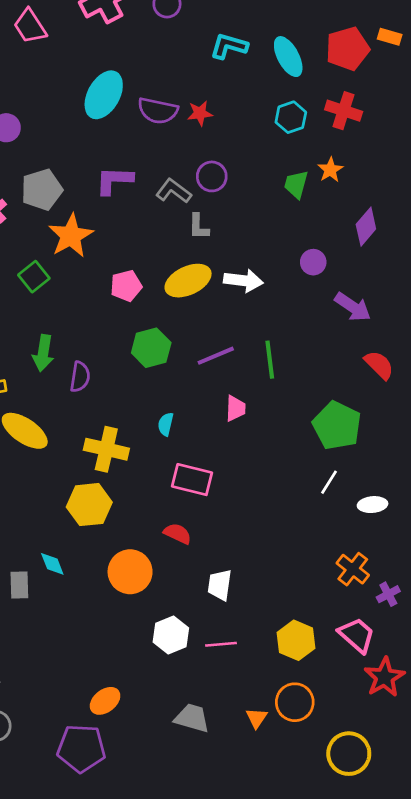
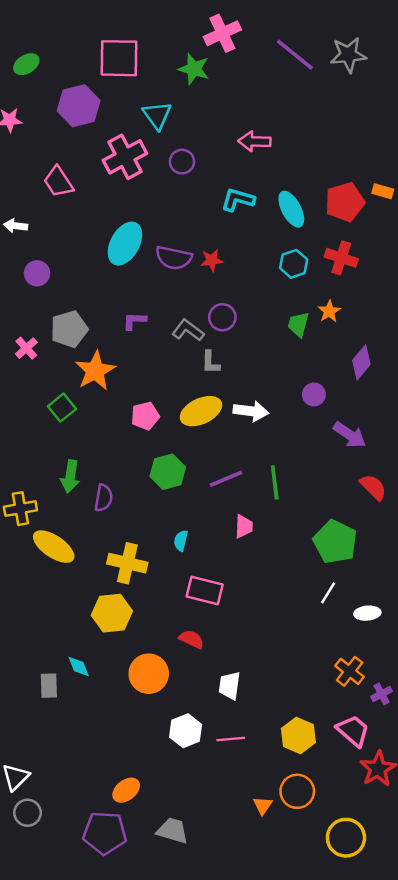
purple L-shape: (114, 180) -> (134, 321), size x0.7
gray trapezoid: (192, 718) -> (172, 831), moved

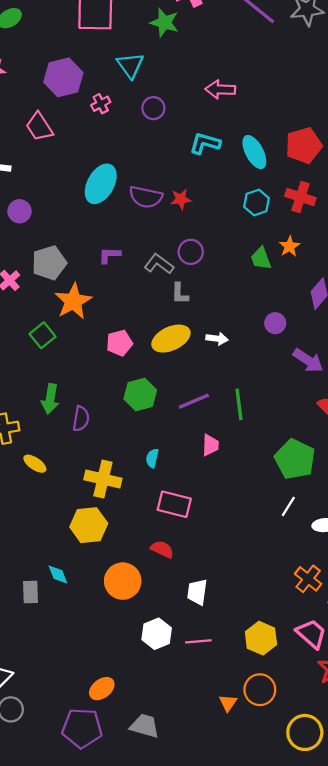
purple hexagon: (79, 106) -> (63, 77), moved
pink cross: (125, 157) -> (101, 104), size x0.5
green trapezoid: (298, 324) -> (261, 258), turned -35
white arrow: (251, 411) -> (217, 339), size x0.7
yellow ellipse: (54, 547) -> (35, 464), size x0.6

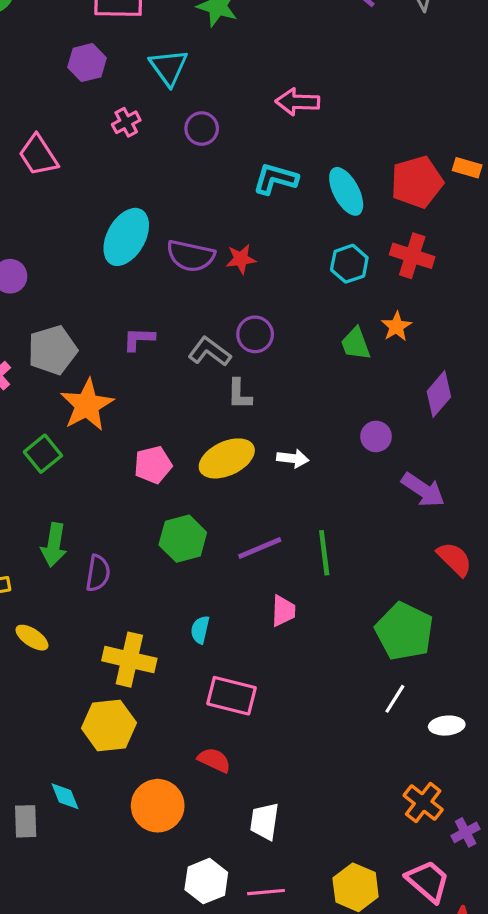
purple hexagon: (63, 77) -> (87, 63), moved, size x0.7

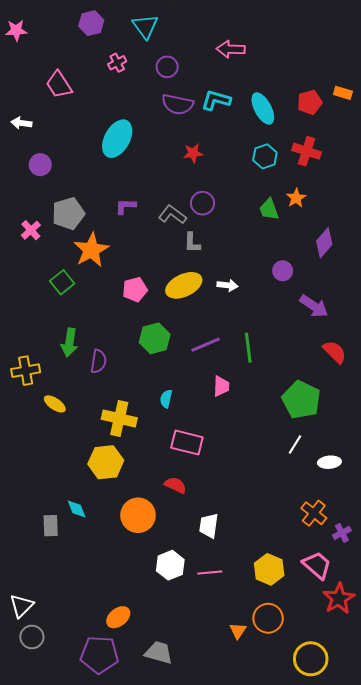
red pentagon: (417, 182) -> (310, 102), size x0.7
purple semicircle: (191, 256) -> (178, 104), moved

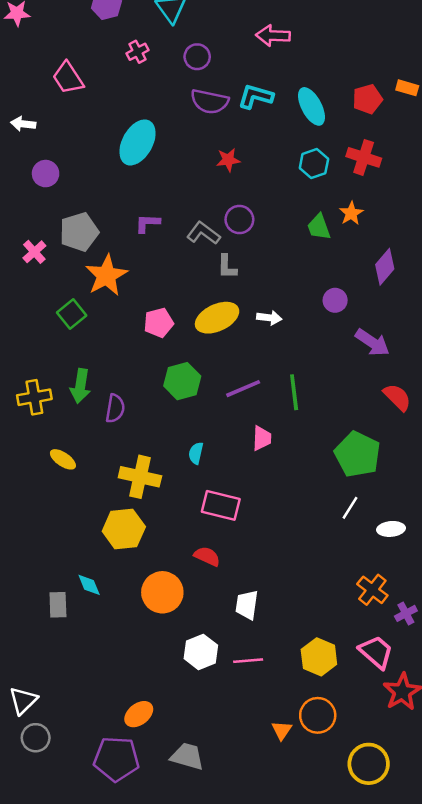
yellow cross: (26, 371) -> (34, 397), moved

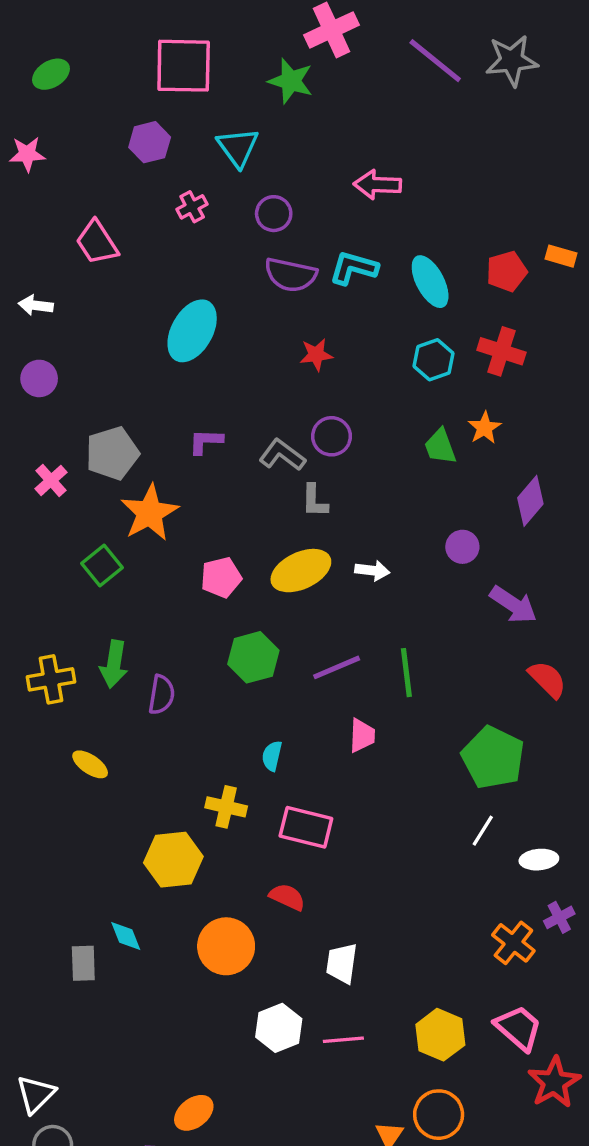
purple circle: (46, 174) -> (39, 378), moved
yellow cross: (140, 477) -> (226, 807), moved, size x0.7
purple cross: (406, 613) -> (559, 917), moved

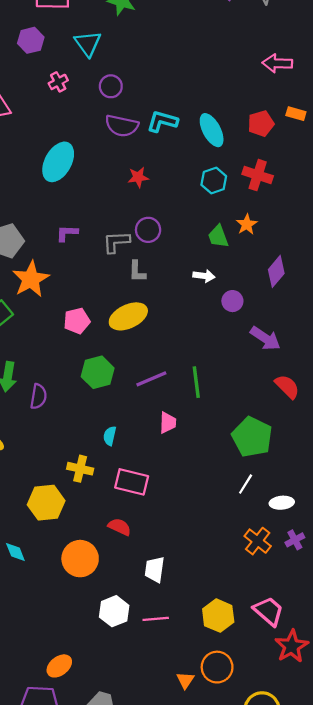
pink arrow: (377, 185) -> (277, 63), moved
gray L-shape: (282, 455) -> (116, 242), turned -40
white arrow: (372, 571) -> (204, 276), moved
orange cross: (513, 943) -> (258, 541), moved

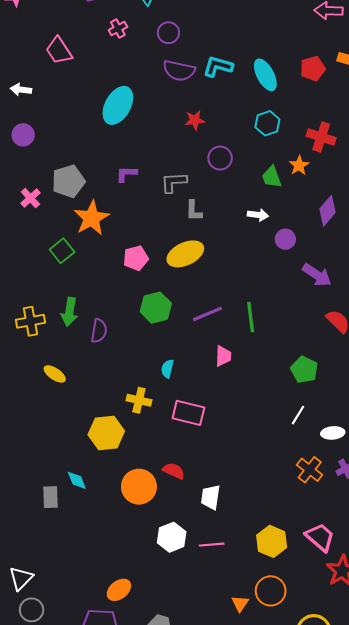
red cross: (258, 175) -> (321, 137), moved
purple circle: (148, 230) -> (220, 158), moved
green pentagon: (252, 437) -> (304, 370), size x0.7
red semicircle: (120, 527) -> (174, 471), moved

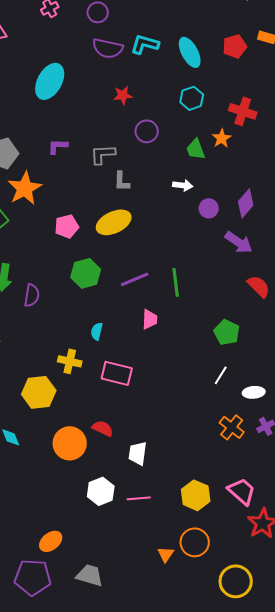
purple diamond: (327, 211) -> (246, 203), moved

